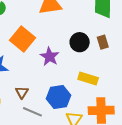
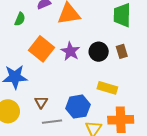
purple star: (50, 57) -> (70, 51), moved
gray line: (32, 112) -> (52, 122), turned -30

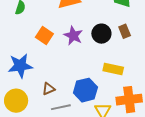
orange square: (42, 49) -> (44, 36), size x0.7
brown triangle: (41, 102) -> (48, 89), turned 40

